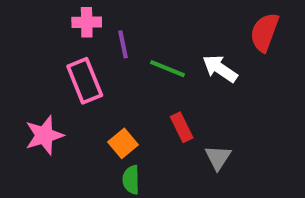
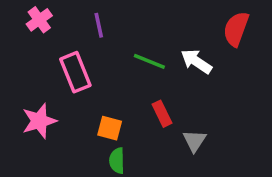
pink cross: (87, 22) -> (39, 20), moved, turned -35
purple line: (123, 44) -> (99, 25), moved
orange square: (123, 143) -> (110, 128), turned -35

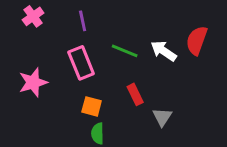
red semicircle: (236, 29) -> (197, 40), moved
pink rectangle: (75, 72) -> (81, 63), moved
pink star: (39, 121) -> (33, 82), moved

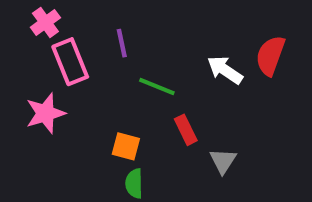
purple line: (83, 21) -> (122, 43), moved
green line: (125, 51) -> (157, 86), moved
pink rectangle: (81, 63) -> (70, 62), moved

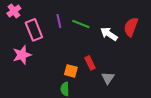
pink cross: (45, 22) -> (14, 11), moved
green line: (157, 86) -> (81, 24), moved
orange square: (126, 146) -> (71, 71), moved

